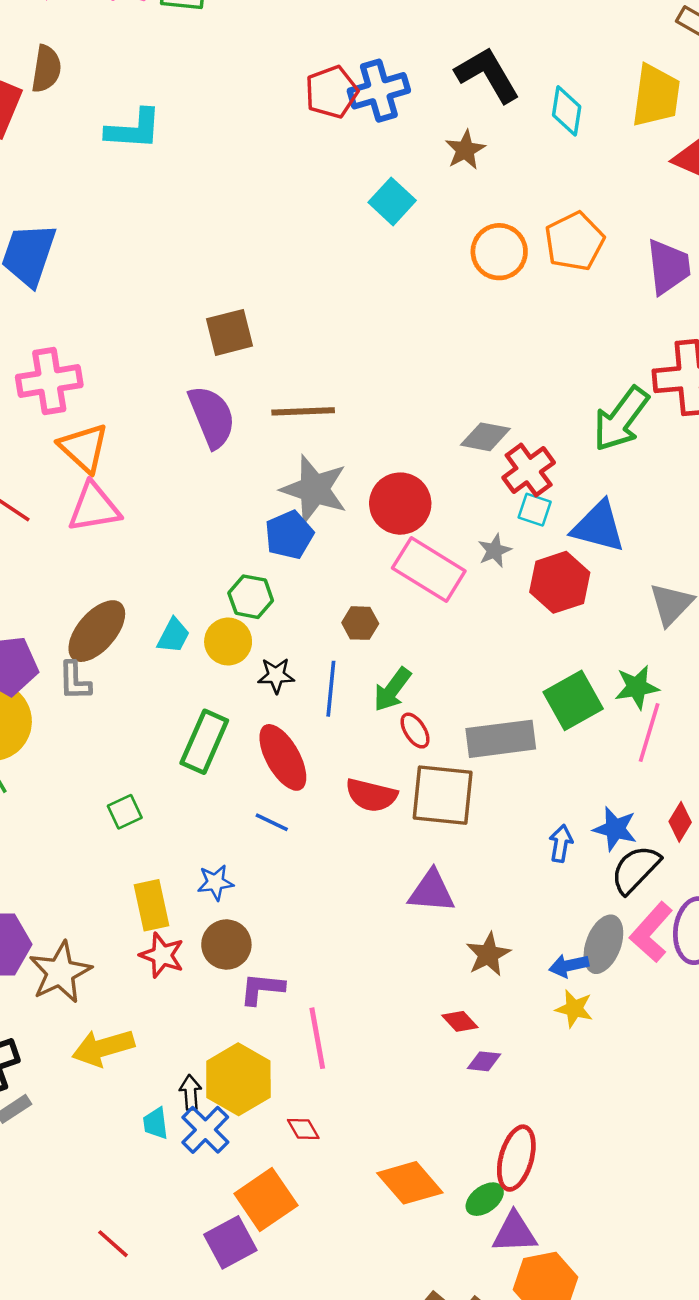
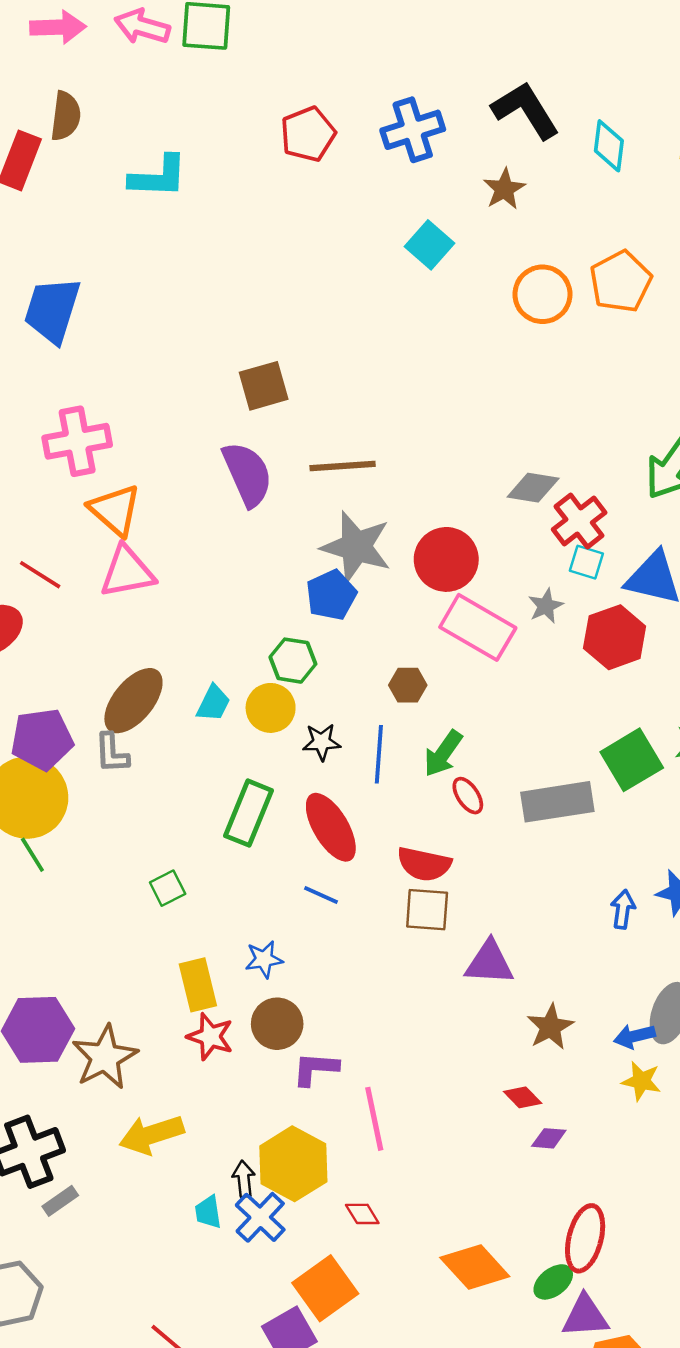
red pentagon: (332, 92) -> (308, 134), moved
brown square: (443, 795) -> (427, 910), moved, size x0.7

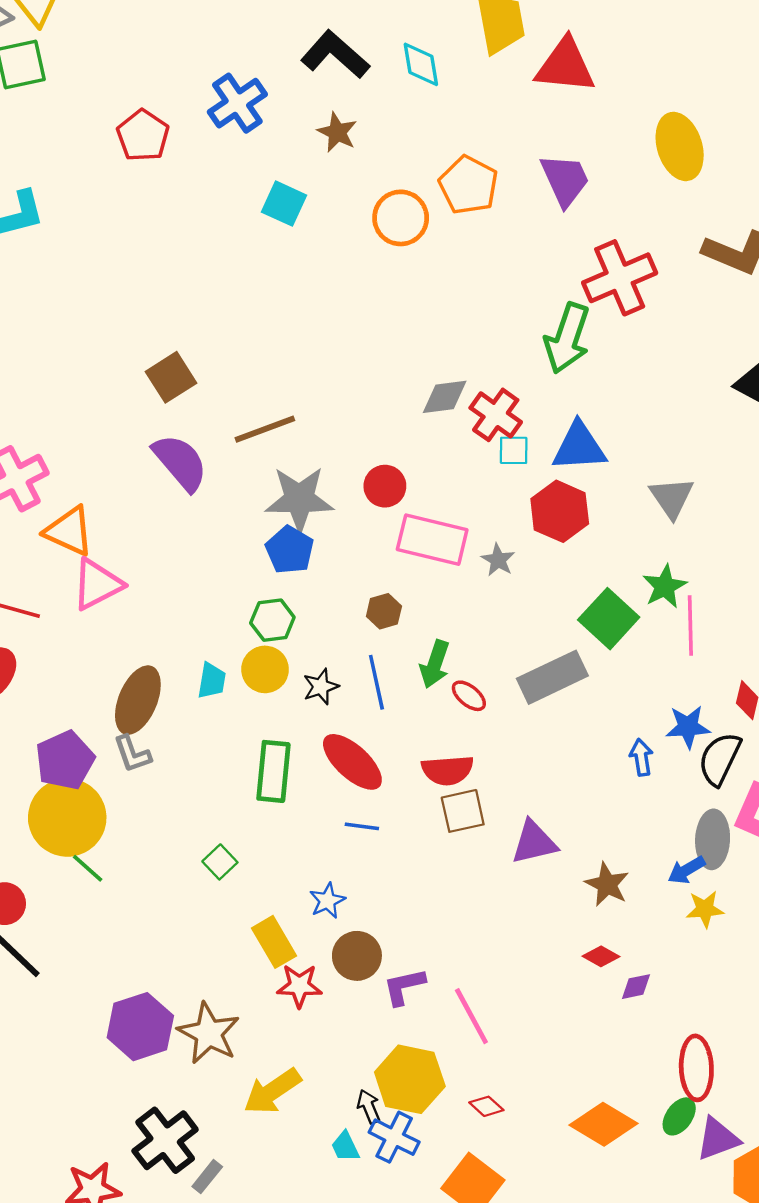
red circle: (446, 559) -> (385, 486), size x0.7
gray star: (546, 606) -> (498, 560), moved

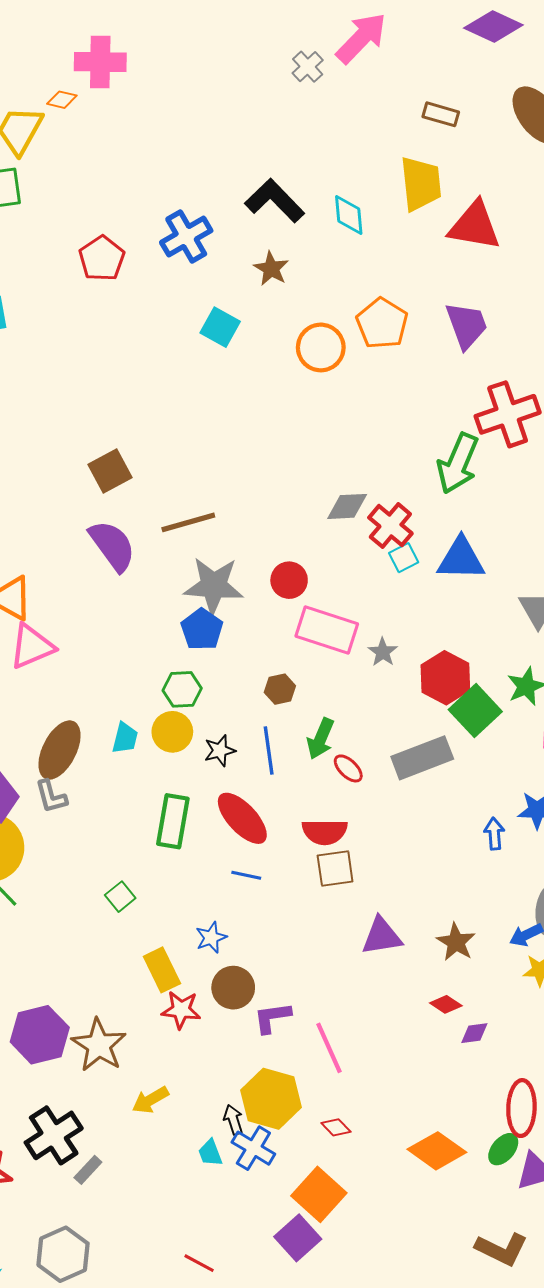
cyan square: (514, 450) -> (404, 558), turned -32
red hexagon: (560, 511) -> (445, 678), moved
purple triangle: (534, 842) -> (382, 936), moved
yellow arrow: (272, 1091) -> (150, 1100), size x0.7

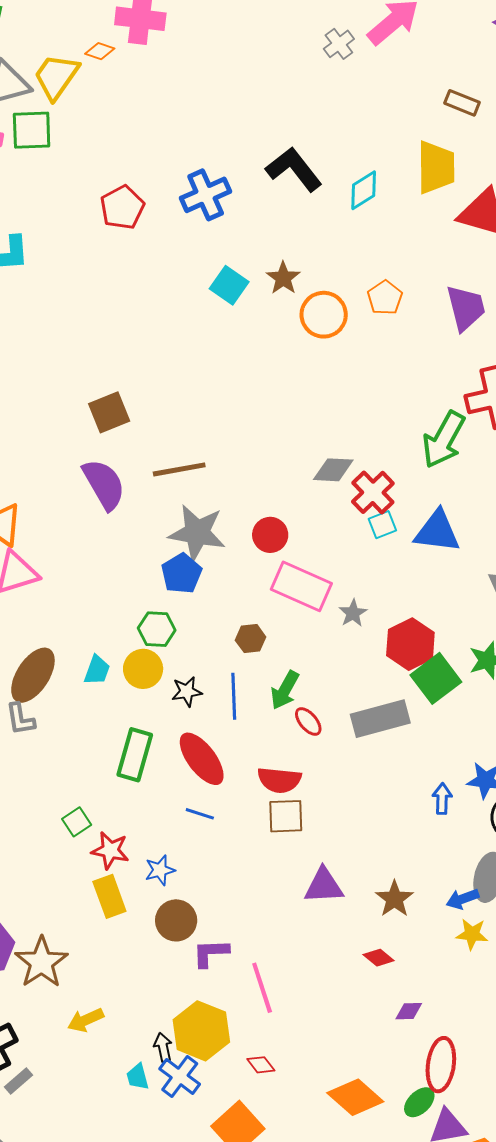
cyan diamond: (349, 215) -> (364, 190), turned 57
brown star: (271, 269) -> (283, 278), moved
orange pentagon: (382, 323) -> (385, 298), size x0.7
red star: (181, 1010) -> (110, 850), moved
purple diamond: (474, 1033) -> (409, 1011), moved

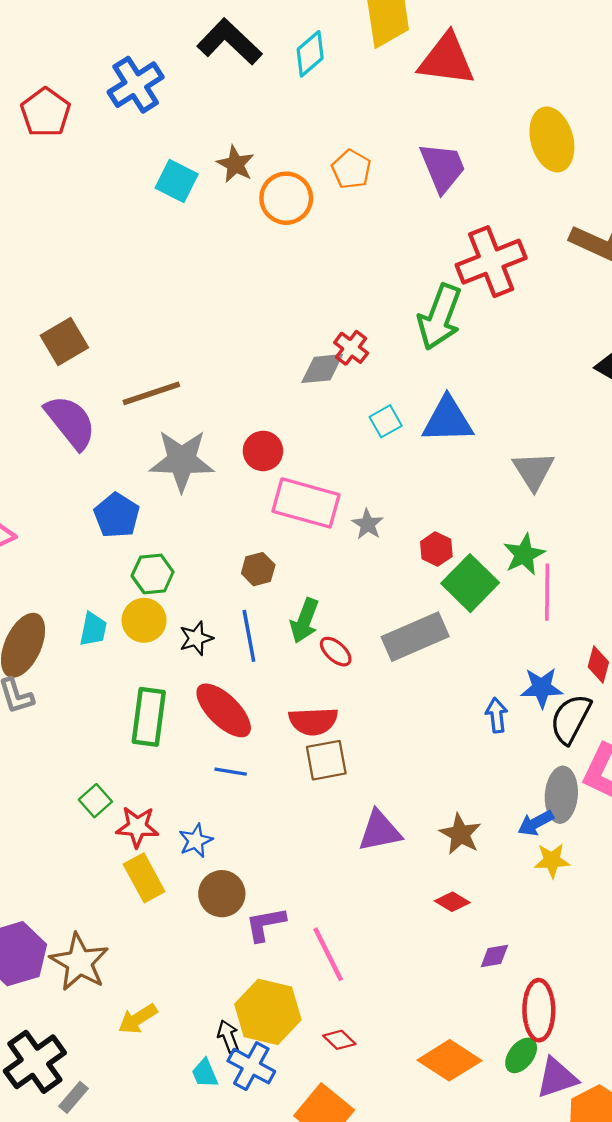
red cross: (373, 492) -> (351, 348), moved, size x0.7
blue pentagon: (182, 573) -> (117, 515), moved
red hexagon: (410, 644) -> (436, 549), size x0.6

